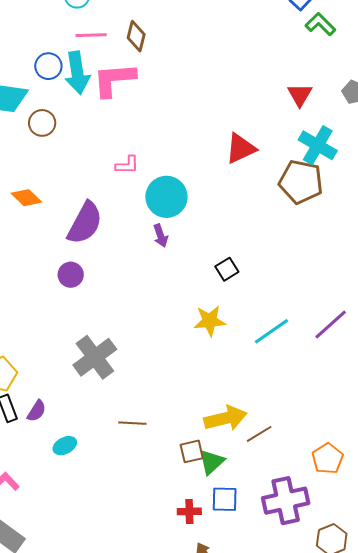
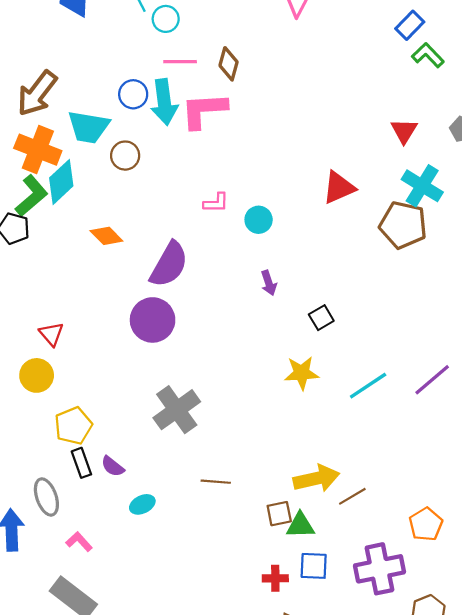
cyan circle: (166, 197) -> (259, 220), moved, size x0.6
purple arrow: (161, 236) -> (269, 283), moved
purple circle: (71, 275) -> (153, 320), size x1.6
purple semicircle: (37, 411) -> (113, 466), turned 95
green triangle: (211, 462) -> (300, 525), turned 40

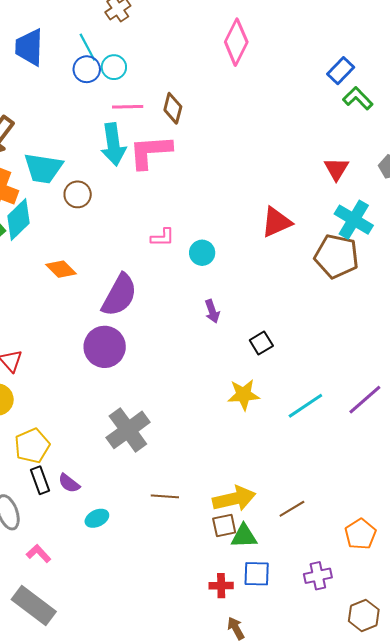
blue circle: (133, 94) -> (87, 69), moved
yellow arrow: (316, 478) -> (234, 499), moved
purple cross: (380, 569) -> (318, 576), size x0.6

